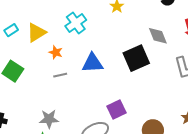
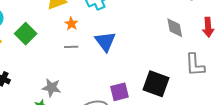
black square: (136, 58) -> (156, 84), moved, turned 32
blue triangle: (92, 63) -> (105, 41), turned 45

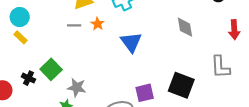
gray diamond: (175, 28) -> (185, 27), moved
green square: (26, 34) -> (51, 69), moved
gray line: (71, 47) -> (74, 25), moved

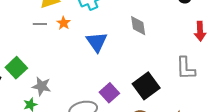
gray diamond: (185, 27) -> (138, 26), moved
black square: (181, 85) -> (146, 86), turned 32
purple square: (145, 93) -> (109, 93), turned -30

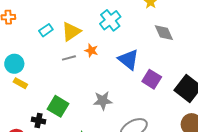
gray star: (42, 86) -> (103, 101), moved
purple square: (109, 93) -> (152, 79), moved

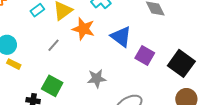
orange star: (91, 50) -> (83, 29), size x1.6
gray line: (69, 58) -> (53, 45), moved, turned -32

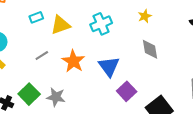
orange star: (83, 29) -> (73, 61), moved
gray star: (97, 78) -> (56, 97), moved

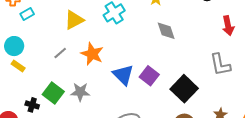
cyan rectangle: (36, 17) -> (27, 14), moved
blue triangle: (109, 66) -> (123, 75), moved

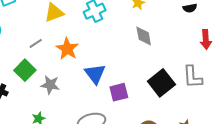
purple square: (149, 76) -> (119, 92), moved, turned 30
black square: (184, 89) -> (161, 83), moved
green square: (53, 93) -> (25, 70), moved

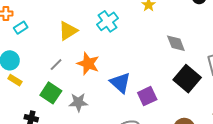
gray diamond: (144, 36) -> (176, 43), moved

